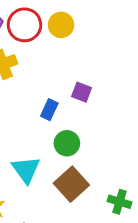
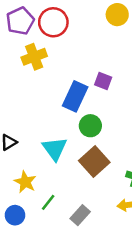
yellow circle: (61, 25) -> (117, 15), moved
blue rectangle: (49, 110) -> (75, 96), size x1.6

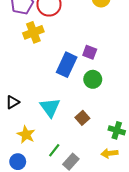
green circle: (90, 126) -> (93, 79), moved
brown square: (94, 162) -> (82, 118), size x0.6
green line: (48, 202) -> (54, 150), moved

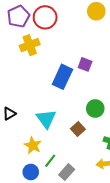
green circle: (93, 79) -> (95, 109), moved
yellow star: (26, 135) -> (33, 145), moved
blue circle: (18, 162) -> (31, 172), moved

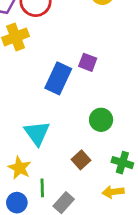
brown square: (78, 129) -> (81, 160), moved
green line: (50, 161) -> (42, 188), turned -40

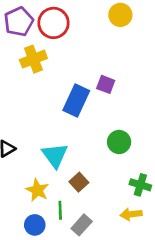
brown square: (81, 160) -> (79, 182), moved

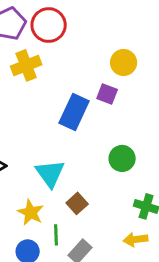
yellow circle: (120, 15) -> (124, 62), moved

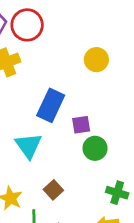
purple square: (107, 94) -> (81, 125), moved, turned -30
cyan triangle: (50, 173) -> (28, 146), moved

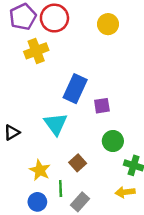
yellow circle: (96, 60) -> (108, 24), moved
green circle: (95, 148) -> (113, 141), moved

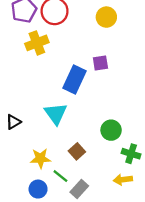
purple square: (102, 106) -> (100, 63), moved
yellow star: (40, 170) -> (40, 158), turned -30
green line: (61, 188) -> (60, 176), turned -49

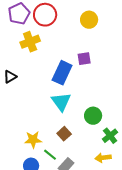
cyan triangle: (56, 114) -> (61, 102), moved
black triangle: (13, 122) -> (10, 77), moved
green cross: (131, 154) -> (110, 136), turned 35

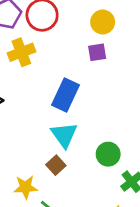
purple square: (84, 59) -> (97, 52), moved
brown square: (64, 134) -> (56, 165), moved

